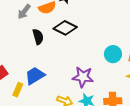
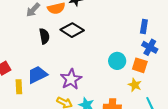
purple star: (83, 77) -> (71, 79), moved, turned 30
yellow rectangle: (18, 90) -> (19, 87), turned -32

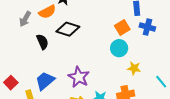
orange square: (140, 65) -> (122, 28), moved, turned -35
yellow star: (135, 85) -> (134, 68), moved

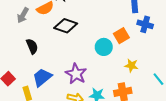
orange square: (122, 28) -> (121, 36), moved
black semicircle: (42, 42) -> (32, 46), moved
cyan circle: (119, 48) -> (104, 47), moved

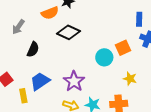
gray arrow: (23, 15) -> (18, 27), moved
black semicircle: (32, 46) -> (33, 49), turned 42

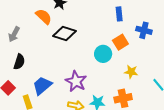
orange semicircle: (50, 13) -> (44, 17), turned -108
blue rectangle: (139, 19) -> (119, 14), moved
black semicircle: (33, 49) -> (19, 62), moved

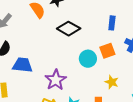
black diamond: (64, 34) -> (69, 29), moved
blue trapezoid: (42, 86) -> (22, 65), moved, turned 35

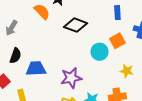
purple star: (56, 80) -> (71, 78), turned 30

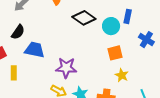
orange square: (117, 41) -> (115, 53), moved
cyan circle: (99, 52) -> (111, 26), moved

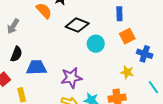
cyan circle: (111, 26) -> (96, 44), moved
blue cross: (146, 40) -> (145, 54), moved
orange square: (115, 53) -> (127, 36), moved

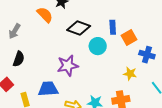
blue rectangle: (119, 14) -> (113, 27), moved
blue trapezoid: (36, 68) -> (48, 89), moved
purple star: (71, 78) -> (68, 66), moved

